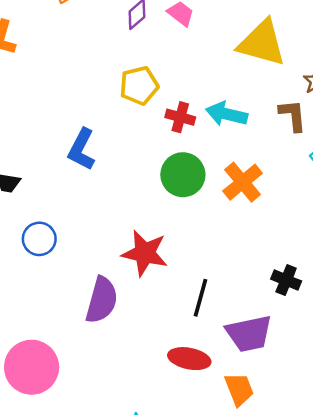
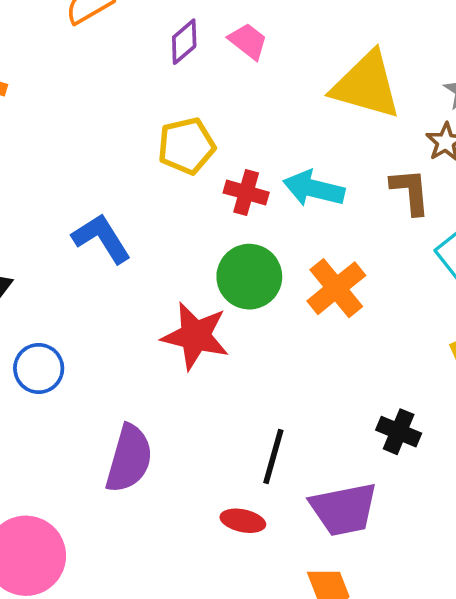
blue L-shape: (82, 149) -> (102, 238), turned 120
red star: (145, 253) -> (195, 336), moved
red ellipse: (189, 359) -> (243, 521), moved, size x0.7

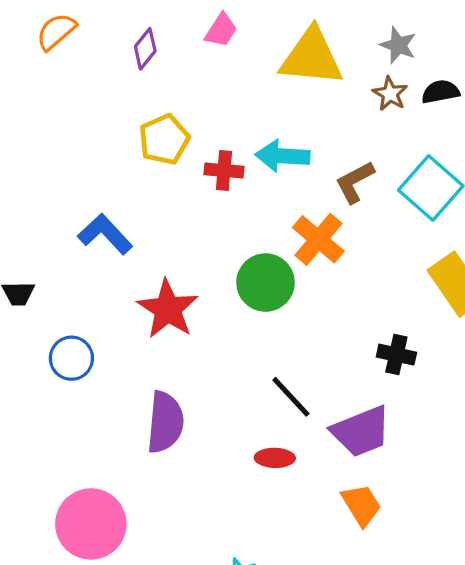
pink trapezoid: (248, 41) -> (221, 30), moved, turned 96
brown L-shape: (410, 191) -> (355, 182), moved, turned -102
green circle: (249, 277) -> (265, 283), moved
red star: (195, 336) -> (168, 309), moved, turned 30
black line: (273, 457) -> (291, 397), turned -48

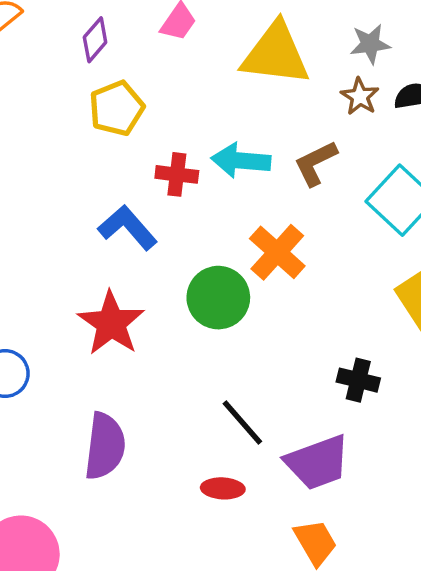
gray star: (398, 45) -> (370, 44), turned -30
yellow pentagon: (164, 139) -> (117, 108), moved
brown L-shape: (355, 182) -> (316, 163), moved
blue L-shape: (105, 234) -> (128, 228), moved

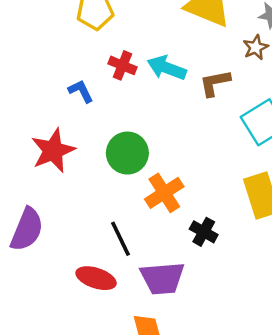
blue L-shape: (128, 228) -> (81, 91), size x0.7
orange cross: (277, 252) -> (164, 193), moved
red ellipse: (223, 488) -> (96, 278), size x1.4

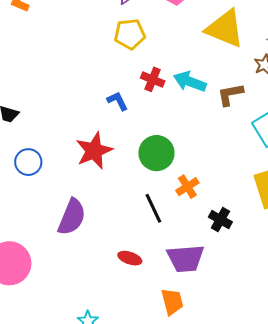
orange cross: (164, 193) -> (187, 187), size x0.7
black line: (121, 239) -> (153, 208), moved
red ellipse: (96, 278) -> (130, 258), size x0.7

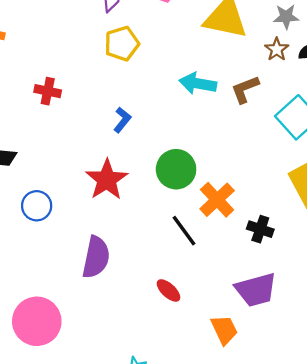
red cross: (153, 79) -> (48, 91), moved
blue L-shape: (118, 101) -> (122, 120), turned 75
orange cross: (187, 187) -> (217, 200), size x1.4
red ellipse: (130, 258) -> (168, 290), turned 35
purple trapezoid: (186, 258) -> (256, 290), moved

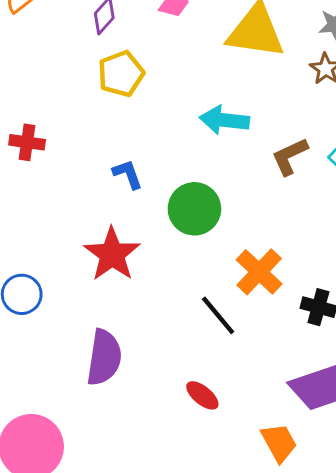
brown L-shape: (245, 89) -> (290, 156), moved
blue L-shape: (122, 120) -> (128, 174), turned -55
green circle: (176, 169) -> (194, 209), moved

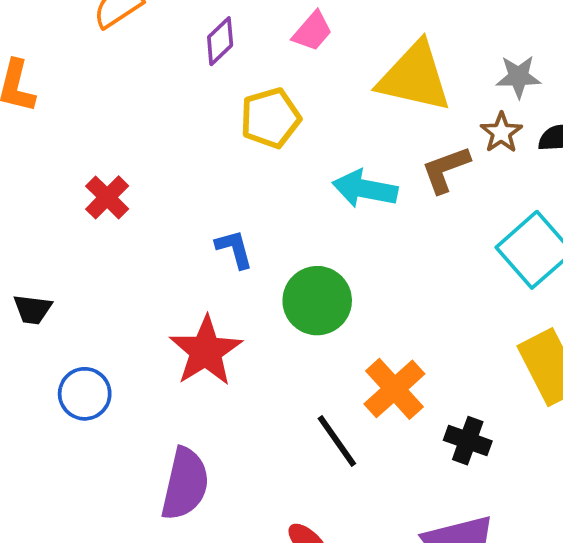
yellow pentagon: (121, 74) -> (270, 118), moved
red cross: (27, 142) -> (107, 197), turned 32
brown L-shape: (290, 156) -> (446, 169), moved

